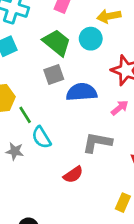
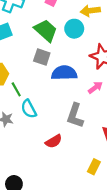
gray square: (54, 74) -> (42, 57), turned 35
gray L-shape: (97, 142) -> (75, 116), turned -85

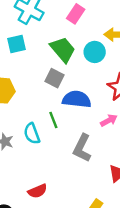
green line: (16, 89) -> (53, 120), moved
red semicircle: (54, 141) -> (38, 191), moved

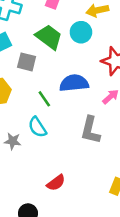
gray square: (54, 78) -> (27, 62), moved
green line: (53, 120) -> (44, 99), moved

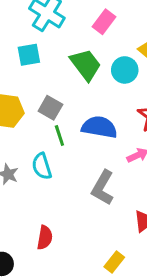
gray square: (27, 62) -> (50, 108), moved
red semicircle: (56, 183) -> (45, 238), turned -60

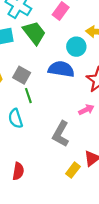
green trapezoid: (86, 65) -> (34, 33), moved
blue semicircle: (99, 127) -> (61, 69), moved
yellow rectangle: (114, 262) -> (73, 170), moved

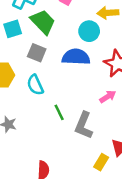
gray square: (22, 75) -> (37, 53), moved
green line: (28, 96) -> (59, 112), moved
cyan semicircle: (16, 118) -> (35, 85), moved

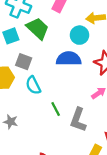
gray square: (37, 53) -> (24, 62), moved

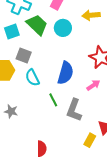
cyan circle: (79, 35) -> (63, 28), moved
blue semicircle: (69, 59) -> (65, 73), moved, turned 105

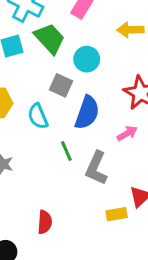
cyan circle: (63, 28) -> (87, 59), moved
gray square: (24, 56) -> (61, 85), moved
yellow rectangle: (90, 140) -> (117, 214), turned 48

